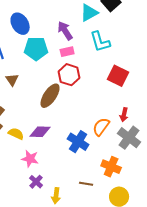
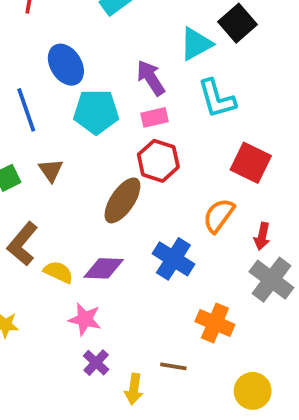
orange semicircle: (101, 127) -> (219, 216), moved
blue cross: (78, 142) -> (173, 259), moved
orange cross: (111, 167) -> (215, 323), moved
brown line: (86, 184) -> (173, 366), moved

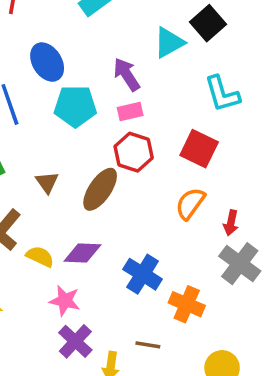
cyan L-shape: (217, 99) -> (222, 94), moved
red square: (251, 163) -> (199, 149), moved
brown triangle: (51, 170) -> (47, 182), moved
blue cross: (173, 259) -> (143, 274), moved
purple cross: (96, 363) -> (75, 341), size x1.4

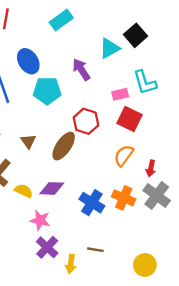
pink rectangle: (130, 112) -> (120, 94), moved
orange cross: (187, 304) -> (124, 198), moved

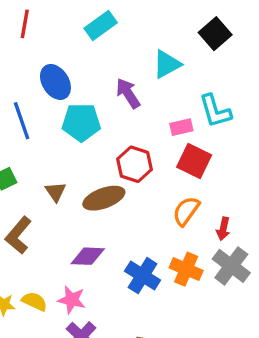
black square: (135, 35) -> (215, 34), moved
brown ellipse: (64, 146) -> (104, 198), turned 36
yellow semicircle: (24, 191) -> (34, 301), moved

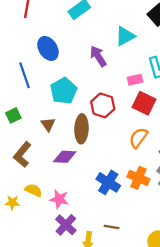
cyan pentagon: (81, 122) -> (64, 91), moved, turned -30
brown ellipse: (104, 198) -> (81, 129), turned -68
purple diamond: (88, 256) -> (65, 157), moved
yellow semicircle: (34, 301) -> (33, 190), moved

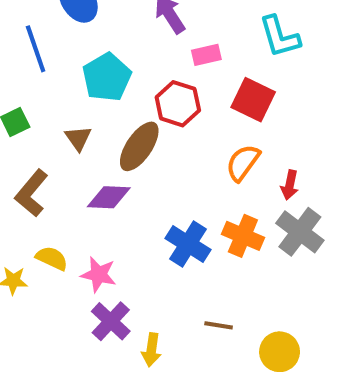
pink rectangle: (135, 80) -> (206, 55), moved
brown ellipse: (81, 129) -> (139, 146), turned 32
brown line: (112, 227) -> (219, 325), moved

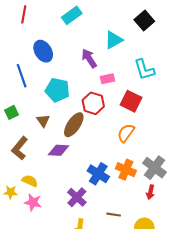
cyan pentagon: (107, 77) -> (57, 90), turned -30
red arrow: (290, 185) -> (150, 192), moved
pink star: (99, 275) -> (33, 202), moved
purple cross: (111, 321) -> (77, 197), moved

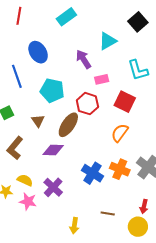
red arrow: (150, 192) -> (144, 206), moved
purple cross: (77, 197) -> (53, 187), moved

